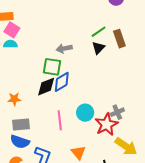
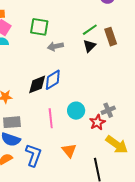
green square: (52, 67) -> (39, 27), moved
red star: (107, 124) -> (97, 122), size x0.7

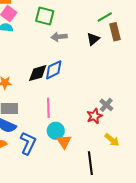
green line: (90, 30) -> (105, 17), moved
gray cross: (108, 110) -> (106, 105), turned -32
cyan circle: (76, 111) -> (56, 131), moved
yellow arrow: (117, 145) -> (112, 140), size x0.7

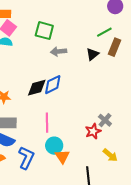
brown rectangle: (115, 32) -> (114, 47), turned 36

